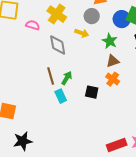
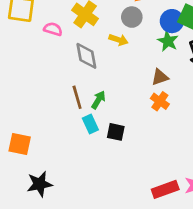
green star: (110, 41) -> (168, 41), moved
black square: (92, 92) -> (116, 132), moved

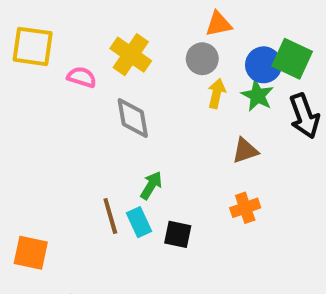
yellow arrow: (118, 40) -> (217, 93), moved, turned -96
brown line: (77, 97) -> (110, 216), moved
orange cross: (160, 101) -> (245, 208), moved, turned 36

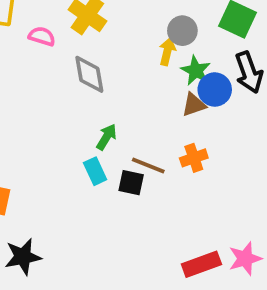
gray circle: (202, 59) -> (182, 31), moved
blue circle: (264, 65) -> (215, 90), moved
green star: (257, 95) -> (196, 71), moved
brown line: (110, 216) -> (148, 165), moved, turned -52

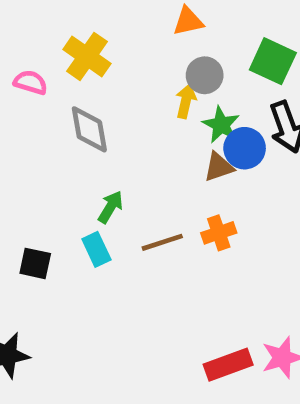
brown line: (148, 165) -> (162, 242), turned -40
black square: (131, 183) -> (35, 263), moved

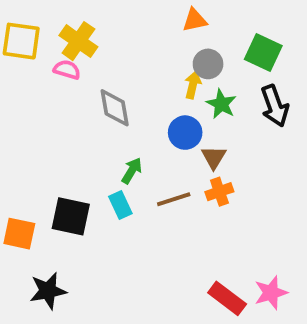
yellow cross: (87, 56) -> (78, 41), moved
blue circle: (245, 148) -> (185, 133), moved
brown triangle: (219, 167) -> (214, 157), moved, turned -40
black square: (35, 263) -> (71, 216), size x1.5
red rectangle: (228, 365) -> (227, 298), turned 57

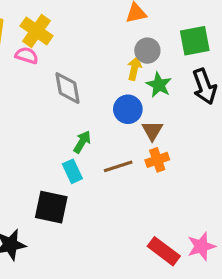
green square: (263, 53) -> (195, 41), turned -36
black square: (71, 216) -> (51, 207), moved

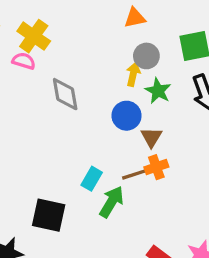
green arrow: (82, 142) -> (112, 202), moved, size x1.4
brown line: (118, 166) -> (136, 174), moved
cyan rectangle: (72, 171) -> (92, 179), moved, turned 55

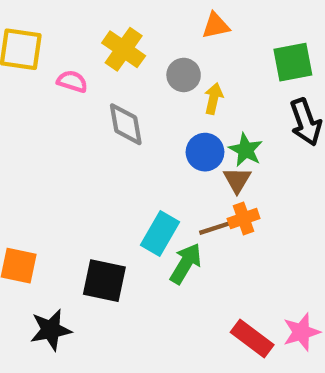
yellow cross: (34, 36) -> (124, 49), moved
gray circle: (146, 56) -> (184, 75), moved
green star: (158, 91) -> (246, 150), moved
cyan rectangle: (92, 179) -> (160, 234), size x1.4

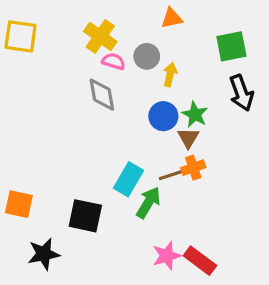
pink semicircle: (72, 81) -> (114, 61), moved
pink star: (301, 332) -> (167, 256), moved

